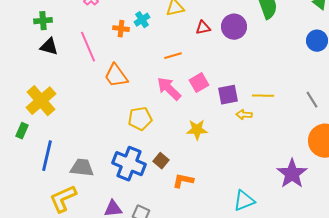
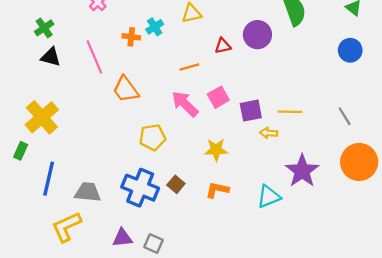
green cross: (43, 21) -> (44, 28), turned -30
red triangle: (203, 28) -> (223, 46), moved
purple star: (292, 174) -> (302, 171), moved
orange L-shape: (183, 181) -> (217, 190), moved
cyan triangle: (244, 201) -> (269, 197), moved

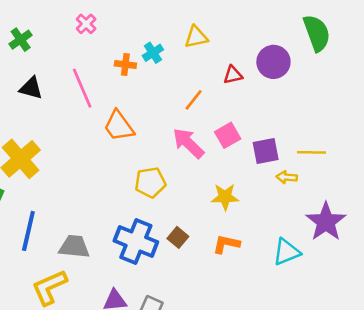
green cross: (44, 28) -> (21, 40), moved
orange line: (189, 67) -> (194, 100), turned -36

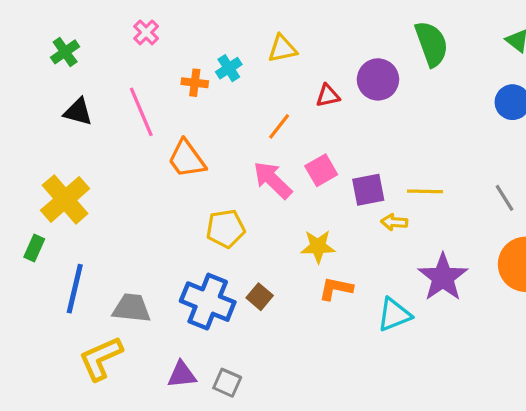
orange L-shape: (226, 244) -> (336, 289), moved

